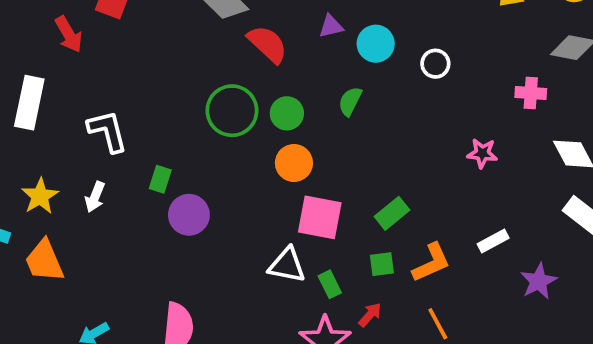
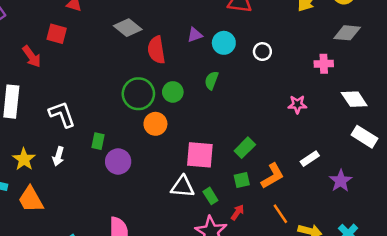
red semicircle: (267, 44) -> (156, 50), turned -136
orange circle: (294, 163) -> (155, 124), moved

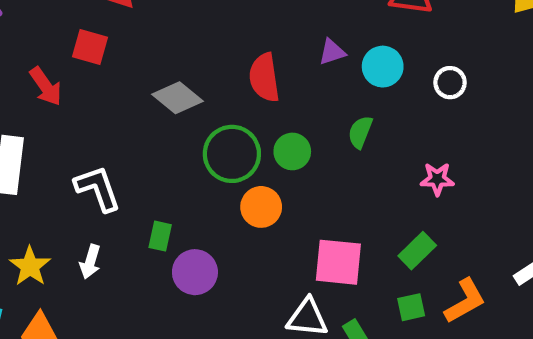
gray diamond: (128, 28) -> (178, 98), moved
pink star: (297, 104) -> (437, 179), moved

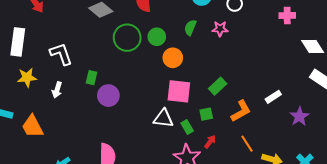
pink star: (437, 179) -> (220, 29), moved
orange circle: (261, 207) -> (173, 58), moved
yellow star: (30, 266) -> (27, 77), moved, turned 30
green square: (411, 307) -> (206, 114), moved

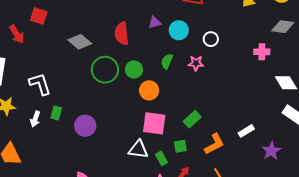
green rectangle: (91, 78) -> (56, 113), moved

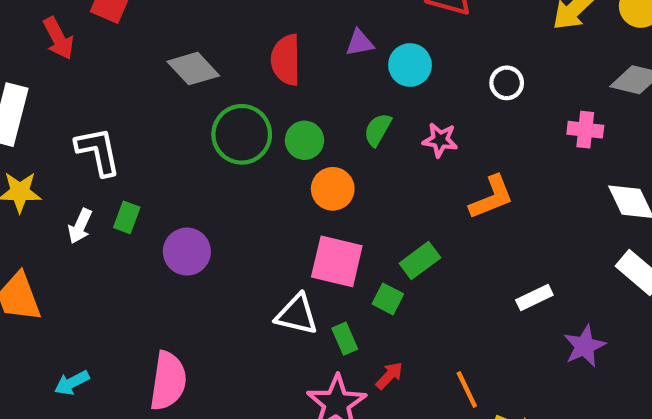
white circle: (211, 39) -> (507, 83), moved
orange L-shape: (214, 144) -> (491, 197), moved
green square: (180, 146) -> (388, 299), moved, turned 32

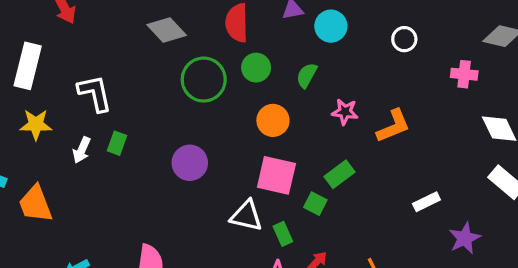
green circle: (305, 140) -> (256, 68), moved
pink star: (440, 140) -> (345, 112), moved
purple circle: (187, 252) -> (190, 163), moved

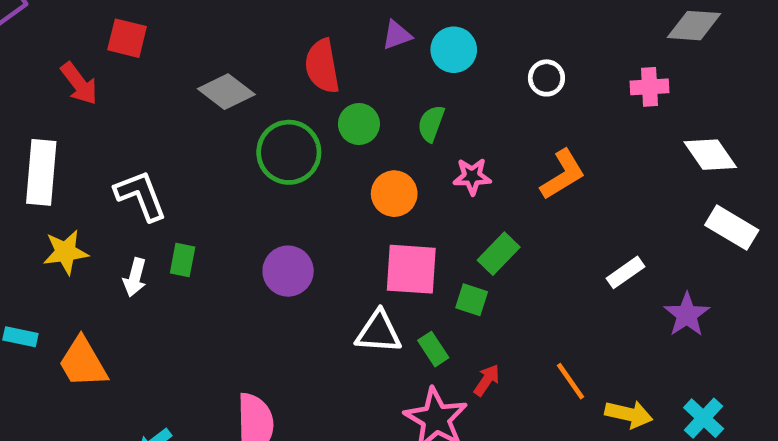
white circle: (404, 39) -> (546, 78), moved
pink star: (345, 112) -> (472, 176), moved

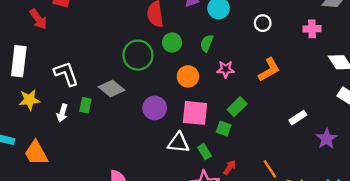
gray diamond: (226, 92) -> (111, 89), moved
purple circle: (288, 271) -> (155, 108), moved

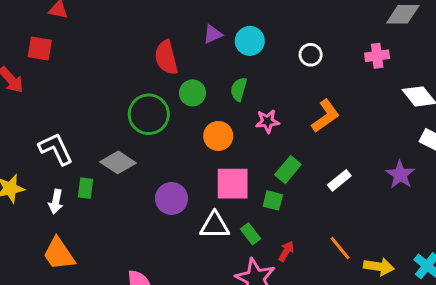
purple circle: (155, 108) -> (171, 198), moved
white rectangle: (298, 118) -> (339, 180), moved
purple star: (327, 139) -> (400, 175), moved
orange trapezoid: (36, 153) -> (59, 254), moved

